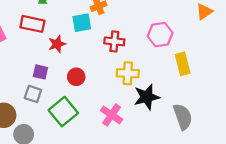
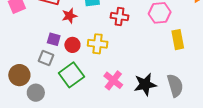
yellow cross: (128, 73) -> (98, 44), moved
red circle: (76, 77) -> (72, 45), moved
black star: (147, 97) -> (145, 84), moved

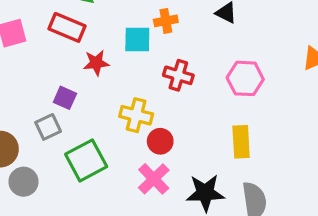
yellow rectangle: (178, 40) -> (241, 142), moved
red circle: (72, 45) -> (160, 141), moved
gray square: (46, 58) -> (48, 127), turned 35

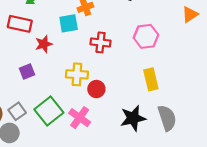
purple square: (65, 98) -> (27, 71), turned -35
gray square: (48, 127) -> (17, 111), moved
pink cross: (154, 179) -> (80, 118), moved

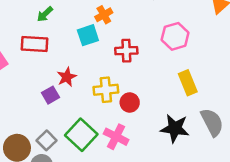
red star: (44, 44) -> (67, 77), moved
black star: (133, 118) -> (175, 128), turned 30

